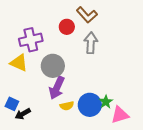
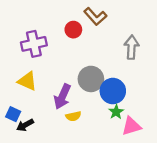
gray arrow: (91, 43) -> (131, 47), moved
yellow triangle: (19, 63) -> (27, 81), moved
gray circle: (53, 66) -> (91, 79), moved
blue circle: (90, 105) -> (113, 91), moved

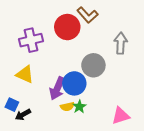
red circle: (73, 30) -> (67, 27), size x1.6
gray circle: (91, 79) -> (93, 65), moved
blue circle: (113, 91) -> (74, 83), moved
green star: (116, 112) -> (79, 107), moved

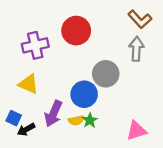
brown L-shape: (87, 15) -> (140, 19), moved
purple arrow: (57, 88) -> (53, 114), moved

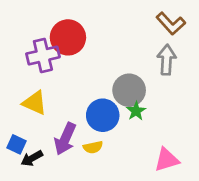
red circle: (76, 31) -> (68, 37), moved
green star: (90, 120) -> (136, 111), moved

